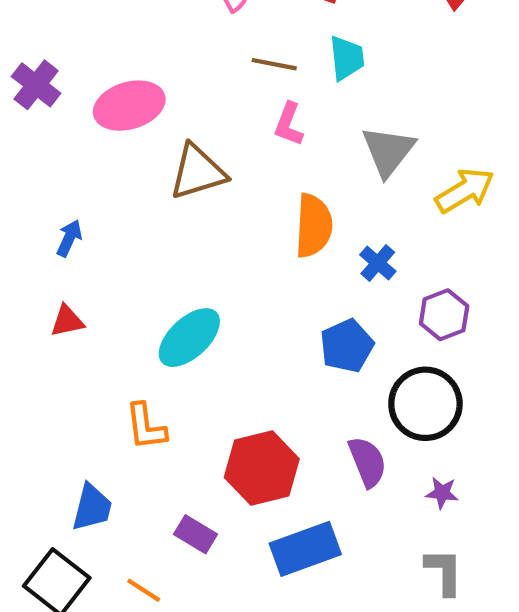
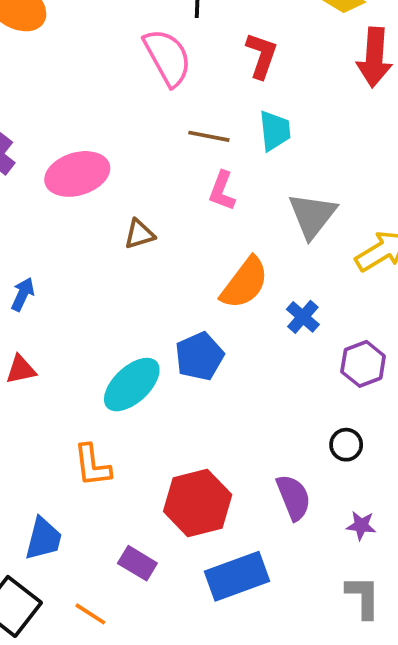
brown triangle: (198, 172) -> (139, 234), size x0.6
orange semicircle: (314, 226) -> (245, 283), turned 34
blue pentagon: (347, 346) -> (199, 356), moved
black circle: (425, 404) -> (346, 445), size x0.5

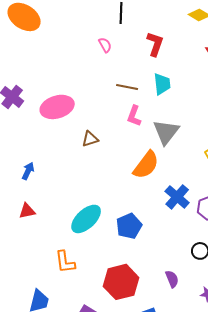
pink semicircle: (168, 57) -> (105, 45), size x0.5
gray triangle: (312, 215) -> (166, 132), moved
blue cross: (303, 317) -> (177, 197), moved, size x1.4
blue pentagon: (199, 356) -> (129, 226), moved
purple semicircle: (293, 497) -> (172, 279), size x0.7

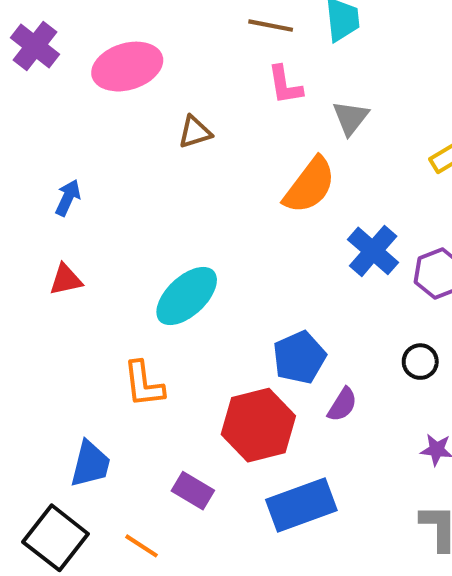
pink L-shape: (134, 116) -> (285, 85), turned -30
gray triangle: (166, 132) -> (351, 118), size x0.7
blue pentagon: (129, 226) -> (299, 357), moved
purple semicircle: (172, 279) -> (342, 405), moved, turned 54

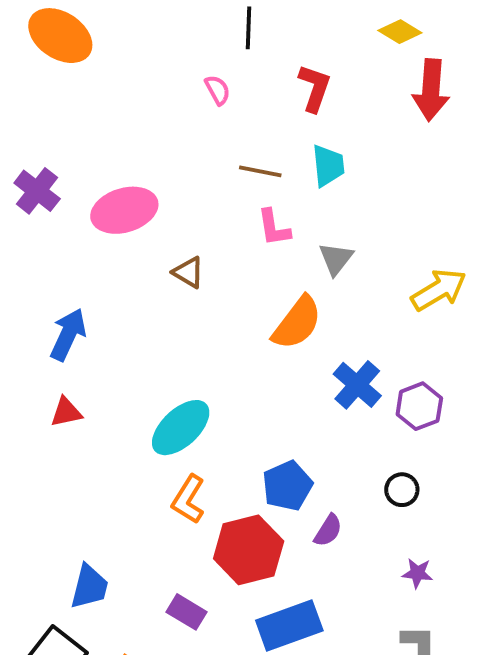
brown triangle: (195, 132) -> (188, 272), turned 48
blue arrow: (68, 198) -> (68, 334), size x1.5
orange L-shape: (144, 384) -> (188, 499), moved, turned 39

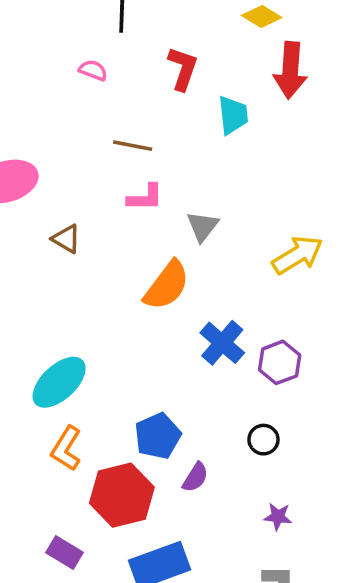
pink semicircle: (218, 90) -> (93, 70), turned -40
cyan trapezoid: (328, 166) -> (233, 115), moved
pink L-shape: (274, 228) -> (145, 198), turned -81

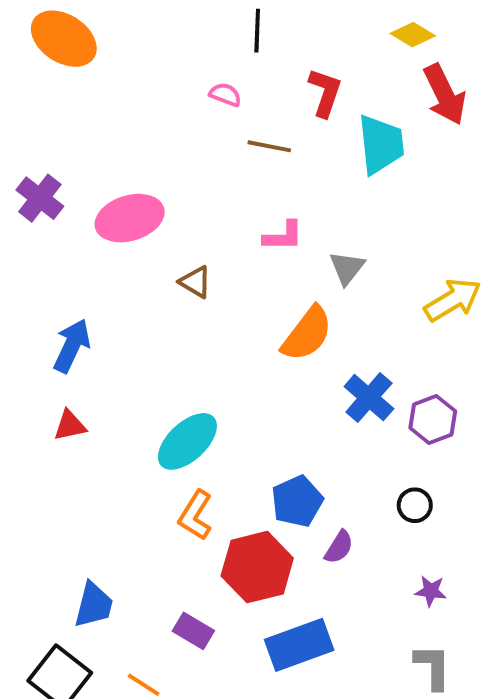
red arrow: (290, 70) -> (445, 94), turned -30
cyan trapezoid: (233, 115) -> (381, 144), size x1.4
brown line: (133, 146) -> (269, 146), moved

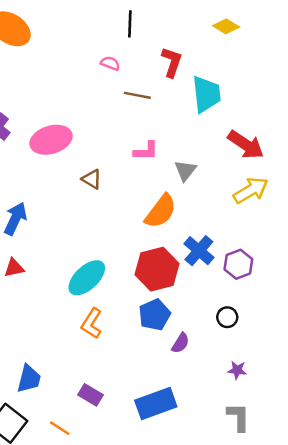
red arrow: (445, 94) -> (246, 145), moved, turned -30
red hexagon: (257, 567) -> (157, 269), moved

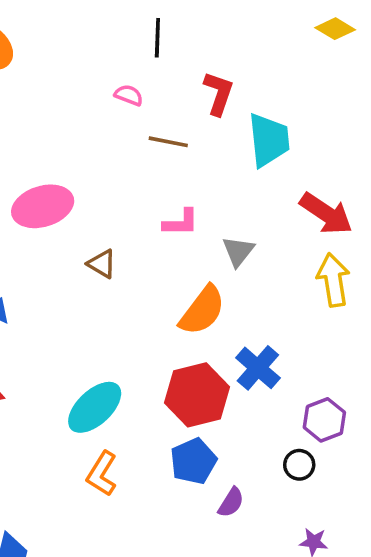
yellow diamond: (226, 26) -> (335, 29), moved
yellow arrow: (251, 190) -> (333, 280), turned -68
purple hexagon: (238, 264) -> (324, 420), moved

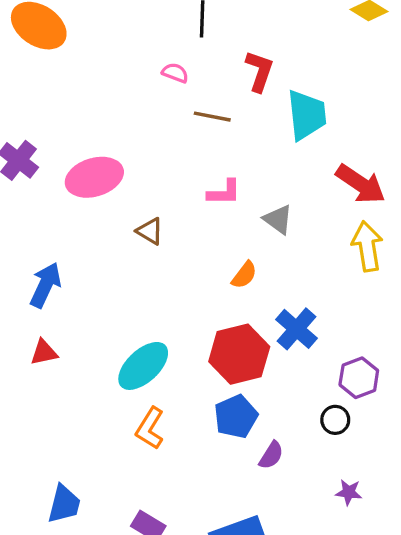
gray triangle: (238, 251) -> (278, 219), turned -32
orange semicircle: (202, 310) -> (244, 275), size x0.6

